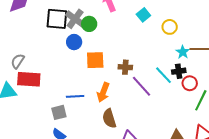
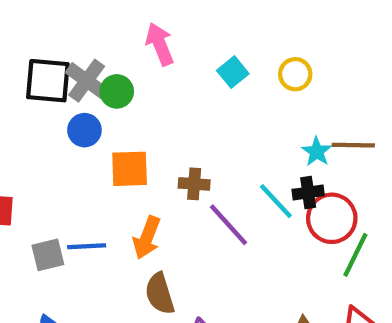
yellow circle: (170, 27) -> (295, 74), moved
red circle: (190, 83) -> (332, 218), size x1.5
gray square: (59, 112) -> (48, 255), moved

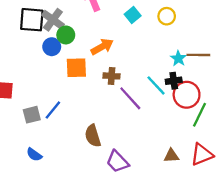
green circle: (117, 91) -> (66, 35), moved
orange arrow: (147, 238) -> (102, 47), moved, turned -140
blue line: (87, 246) -> (53, 110), turned -48

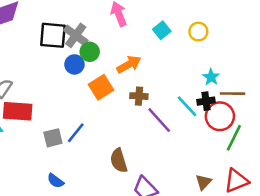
brown line: (198, 55) -> (233, 94), moved
orange square: (76, 68) -> (101, 87), turned -30
brown triangle: (171, 156) -> (203, 182), turned -42

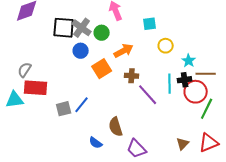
cyan square: (162, 30) -> (150, 24), turned 32
yellow circle: (198, 32) -> (166, 46), moved
green circle: (90, 52) -> (102, 33), moved
cyan line: (187, 106) -> (170, 84), turned 42
blue semicircle: (56, 181) -> (96, 143), moved

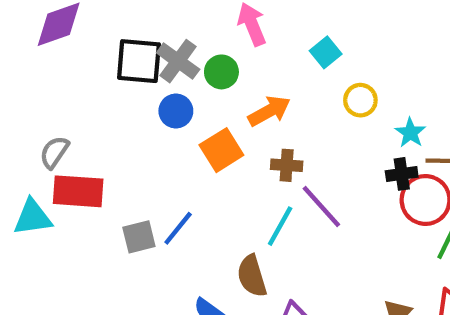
cyan square: (150, 24) -> (326, 52), turned -32
cyan line: (170, 84) -> (280, 226), moved, turned 30

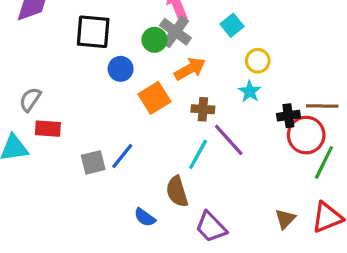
gray cross: (178, 61) -> (175, 32), moved
cyan star: (410, 133) -> (250, 91), moved
red rectangle: (78, 191) -> (48, 129), size x0.7

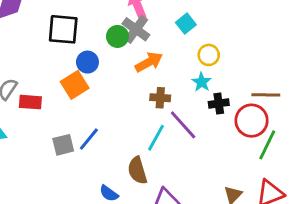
orange square: (154, 98) -> (75, 85), moved
black cross: (288, 116) -> (219, 103), moved
red rectangle: (48, 129) -> (30, 102), moved

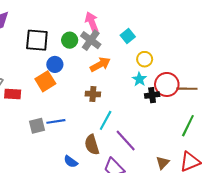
green circle: (117, 36) -> (70, 40), moved
brown cross: (160, 98) -> (93, 94), moved
red circle: (252, 121) -> (167, 84), moved
purple line: (183, 125) -> (126, 140), moved
blue line: (89, 139) -> (56, 121), turned 42

